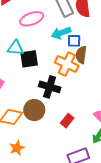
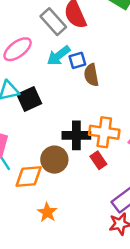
orange cross: (67, 64) -> (104, 132), moved
black cross: (50, 87) -> (76, 135), moved
red rectangle: (67, 121) -> (98, 160), turned -56

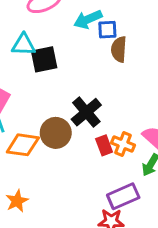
orange cross: (104, 132) -> (123, 144), moved, size x0.7
black cross: (76, 135) -> (86, 112), turned 36
orange star: (47, 212) -> (17, 201), moved

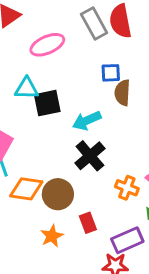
cyan arrow: (88, 19) -> (87, 121), moved
brown circle: (56, 133) -> (58, 194), moved
red rectangle: (104, 145) -> (88, 223), moved
orange star: (17, 201) -> (52, 236), moved

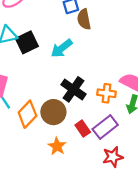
black cross: (90, 156) -> (73, 89), moved
orange diamond: (26, 189) -> (27, 114), turned -40
purple rectangle: (127, 240) -> (105, 127), moved

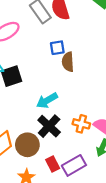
cyan arrow: (61, 48) -> (47, 101), moved
orange cross: (106, 93) -> (81, 124), moved

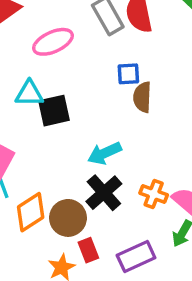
red rectangle: (53, 164) -> (88, 250), moved

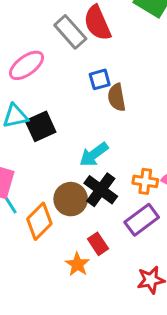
brown circle: (68, 218) -> (71, 199), moved
purple rectangle: (136, 256) -> (142, 220), moved

